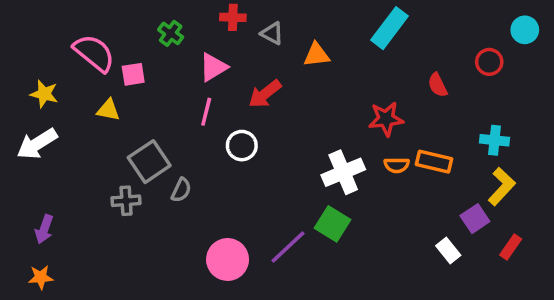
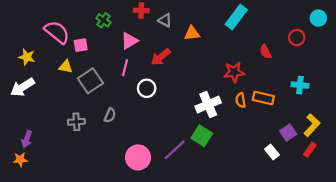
gray square: (149, 162) -> (90, 81), moved
orange semicircle: (397, 165) -> (241, 100), turned 80
yellow L-shape: (502, 186) -> (312, 125), moved
orange star: (41, 277) -> (20, 160), moved

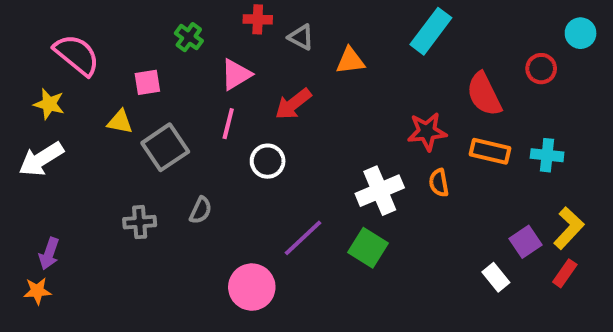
pink semicircle: (57, 32) -> (77, 55), moved
red semicircle: (265, 52) -> (484, 94), size x1.6
orange rectangle: (263, 98) -> (490, 151), moved
purple line: (175, 150) -> (303, 238), moved

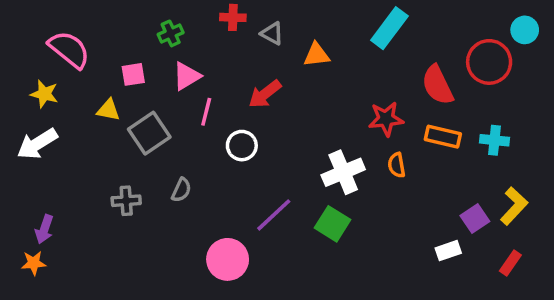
green cross: (189, 37) -> (171, 33), turned 30
red circle: (541, 69) -> (489, 62), size x1.6
pink triangle: (236, 74) -> (187, 76), moved
red rectangle: (565, 273) -> (510, 263), moved
white rectangle: (496, 277) -> (448, 251), turned -70

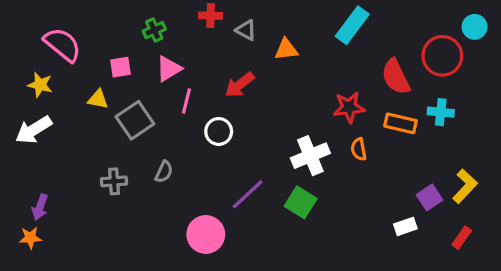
cyan cross: (494, 140) -> (441, 112), moved

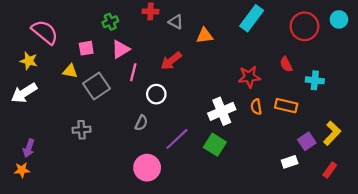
red circle: (442, 56) -> (304, 26), moved
red semicircle: (396, 77) -> (286, 64), moved, size x0.6
orange rectangle: (401, 123) -> (286, 106), moved
gray semicircle: (164, 172) -> (141, 123), moved

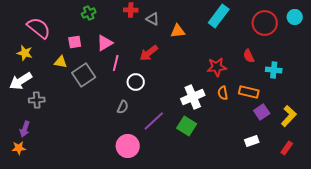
green cross: (110, 22) -> (89, 13), moved
gray cross: (82, 130) -> (37, 100), moved
purple square: (307, 141) -> (262, 112), moved

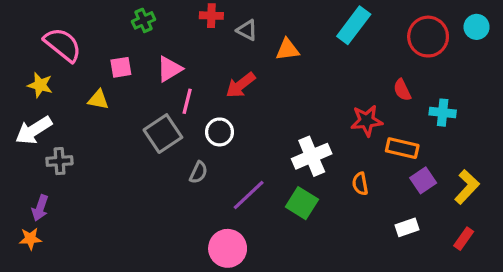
red star: (217, 67) -> (367, 121), moved
gray square: (84, 75) -> (163, 134), moved
orange semicircle: (223, 93) -> (360, 184), moved
pink circle: (128, 146) -> (228, 248), moved

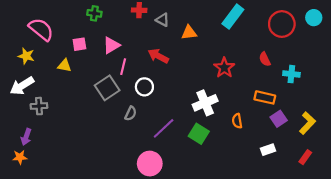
green cross: (144, 20) -> (94, 13), turned 32
red arrow: (241, 85) -> (158, 56), turned 66
red star: (367, 121) -> (224, 68), moved, turned -30

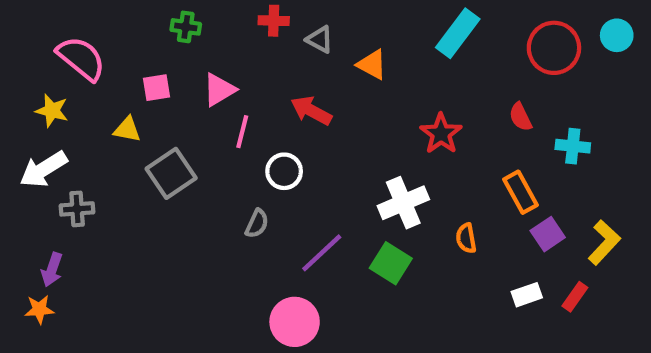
orange triangle: (189, 33) -> (372, 65), turned 35
gray square: (107, 88) -> (171, 173), moved
orange rectangle: (265, 97) -> (520, 192), turned 48
red rectangle: (305, 157) -> (575, 297), moved

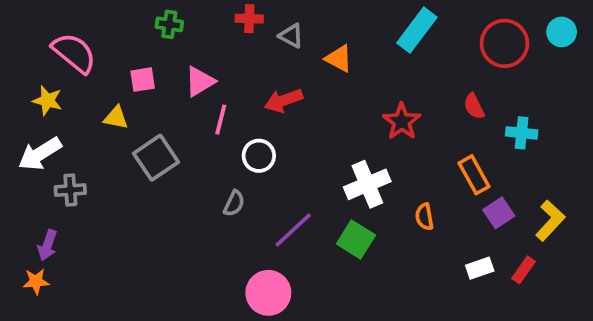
red arrow: (311, 111) -> (284, 101), turned -48

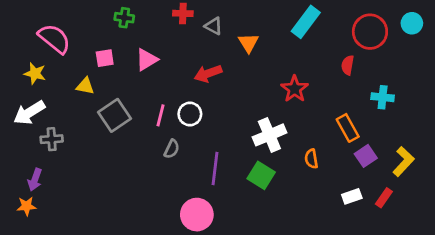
orange triangle: (339, 59) -> (249, 43), turned 30
red semicircle: (474, 106) -> (348, 65), moved, turned 36
pink line: (221, 120) -> (161, 115), moved
purple line: (293, 230) -> (215, 168), turned -40

